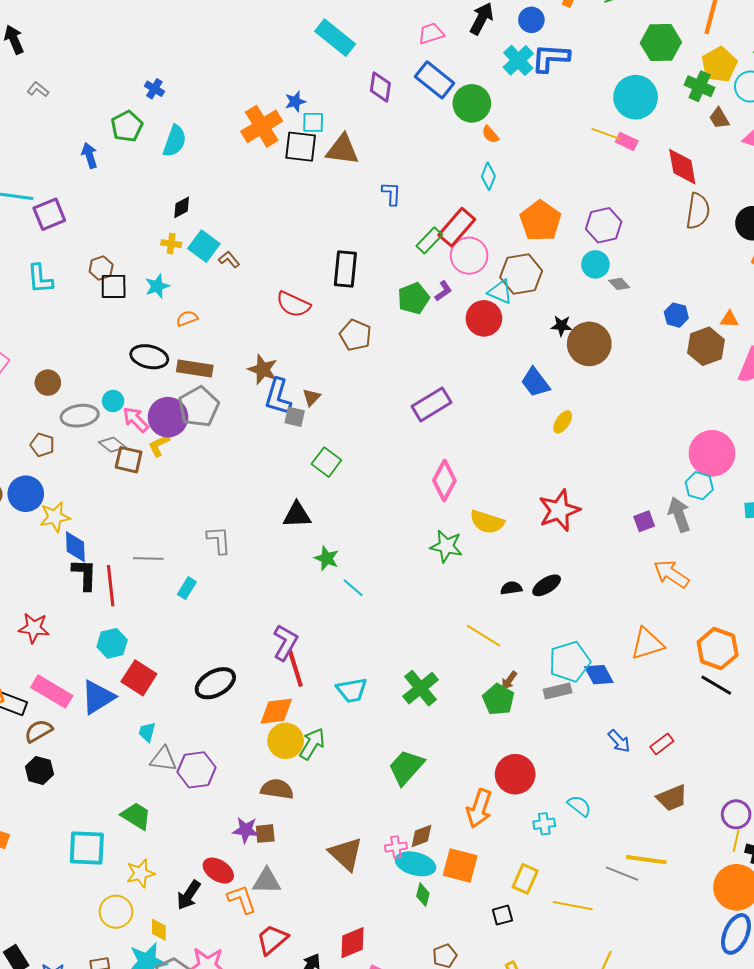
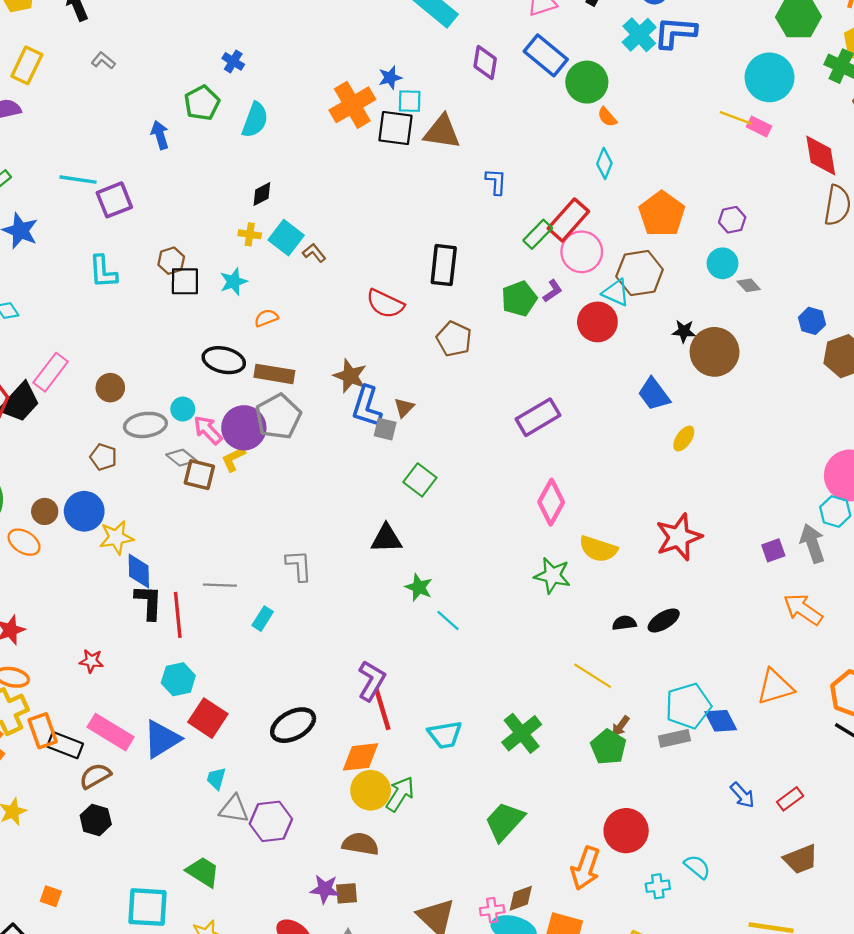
purple hexagon: (604, 225) -> (732, 220), size x0.7
red star: (34, 628) -> (91, 661), size x0.7

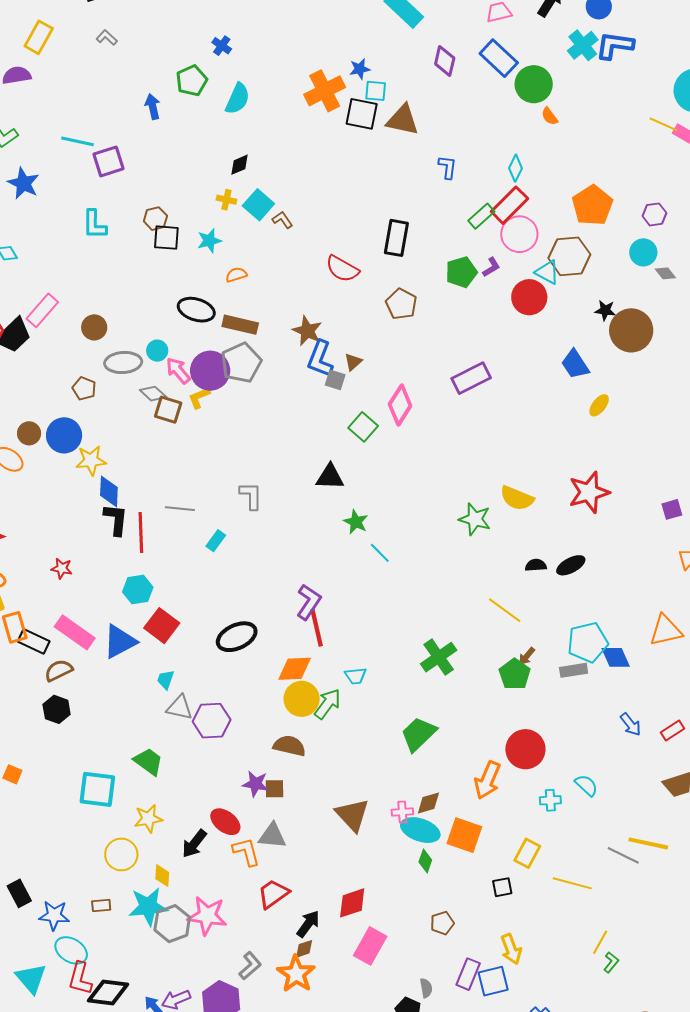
cyan diamond: (604, 163) -> (515, 168), moved
pink diamond: (551, 502) -> (400, 405), moved
cyan trapezoid: (445, 735) -> (356, 676), moved, size x0.7

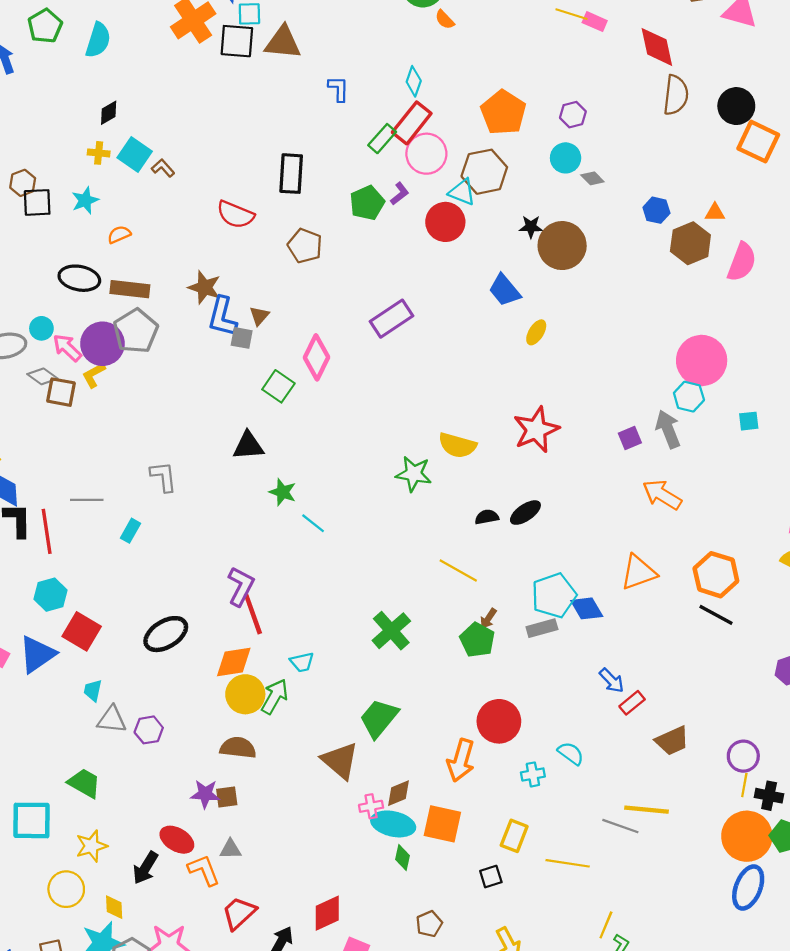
purple hexagon: (212, 721) -> (149, 730), size x0.7
red rectangle: (673, 730) -> (632, 703), moved
brown triangle: (352, 815) -> (340, 761), moved
gray triangle: (272, 836) -> (231, 849), size x0.7

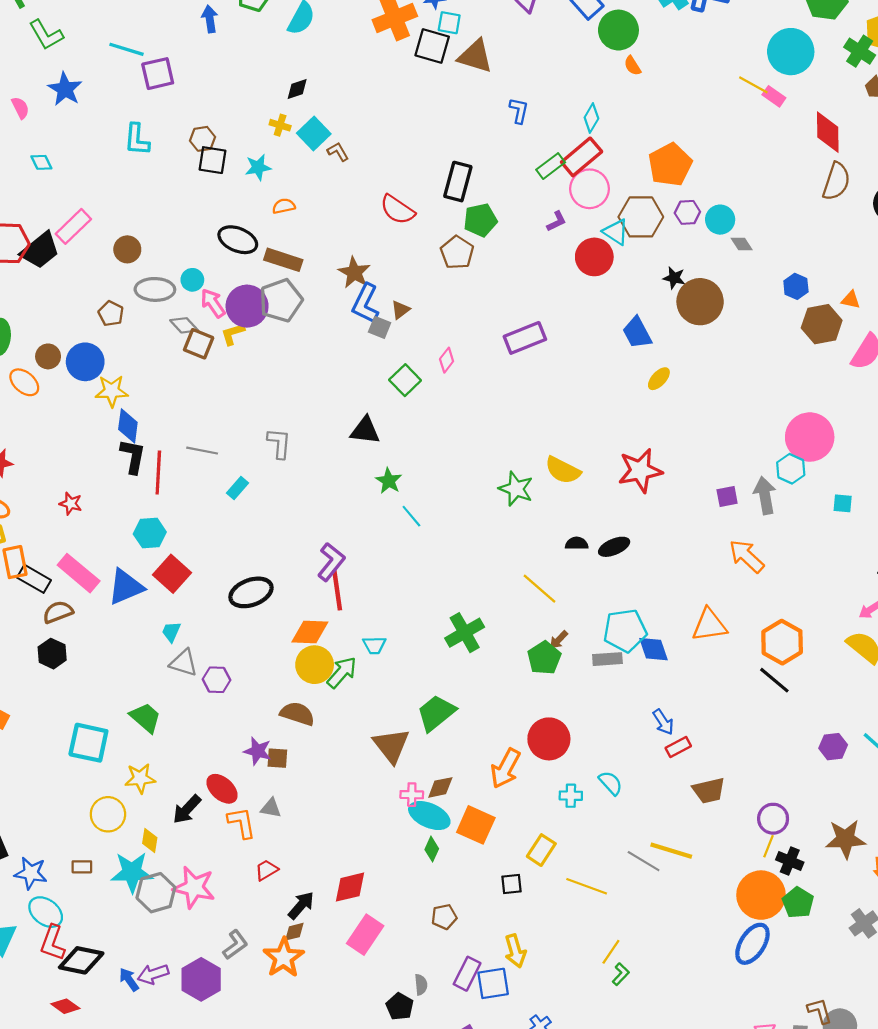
purple hexagon: (573, 115) -> (687, 212), moved
green pentagon: (367, 203) -> (480, 220), moved
pink diamond: (317, 357) -> (447, 360), size x0.6
red trapezoid: (239, 913) -> (266, 870), size x0.7

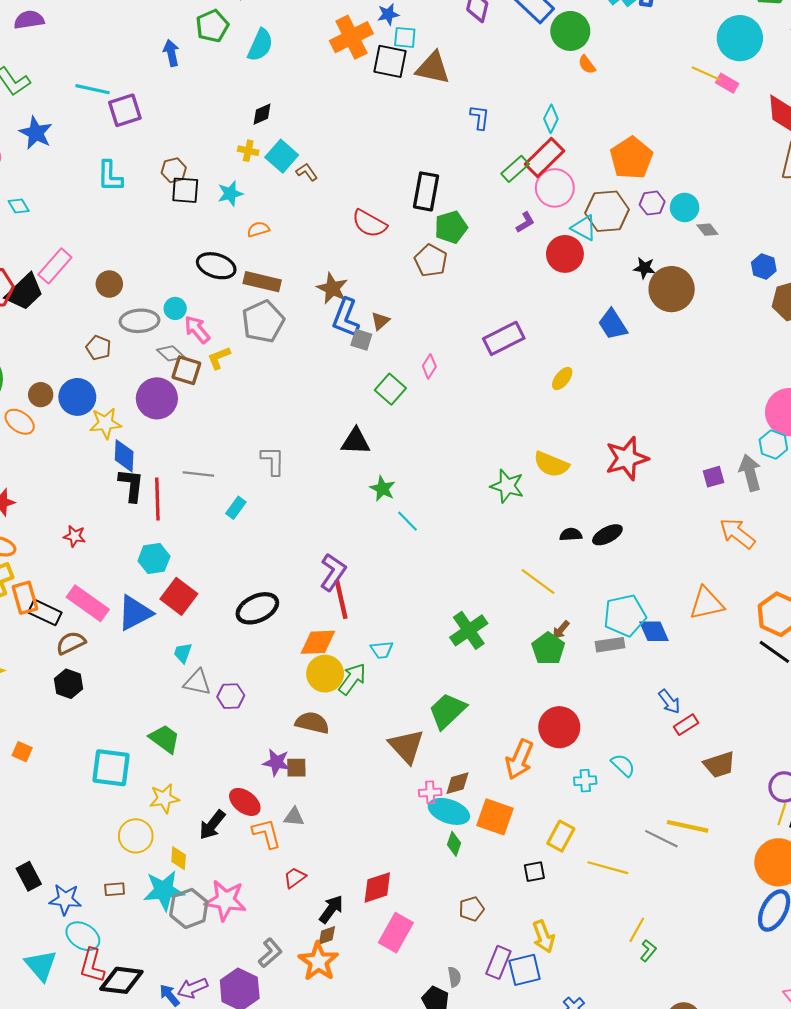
purple circle: (247, 306) -> (157, 398), moved
yellow ellipse: (659, 379) -> (562, 379), moved

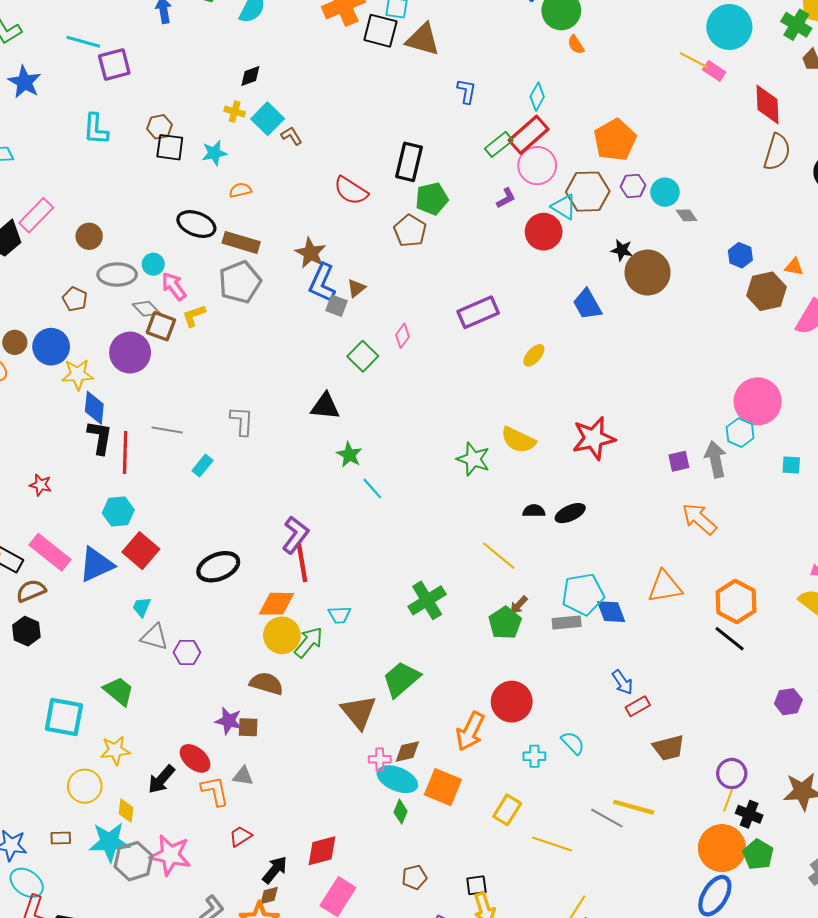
black square: (534, 872) -> (476, 885), moved

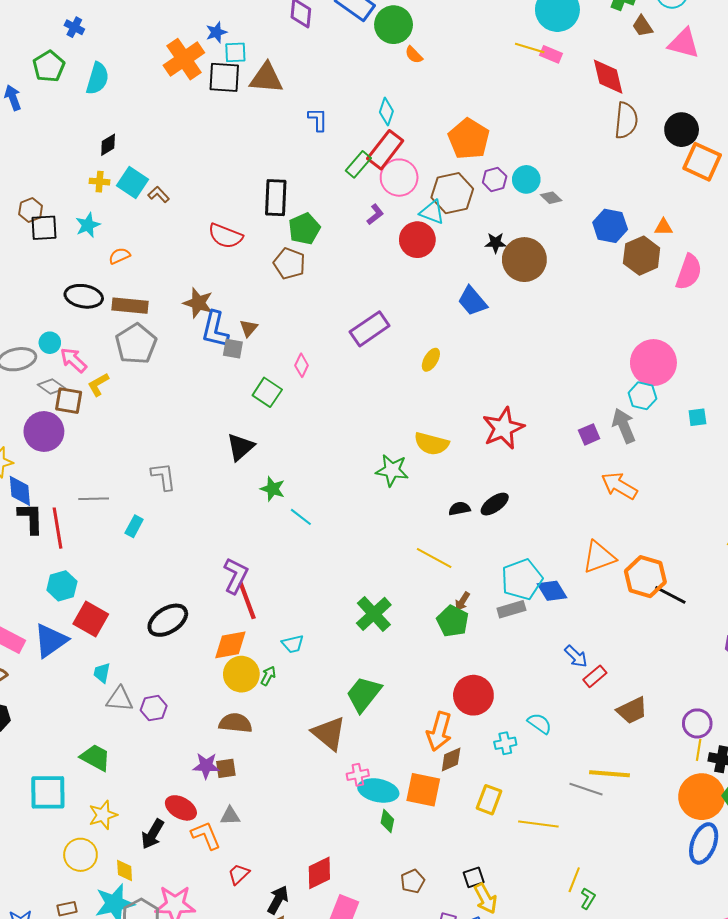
blue hexagon: (740, 255) -> (610, 226), size x1.4
black triangle: (325, 406) -> (240, 447), turned -36
orange hexagon: (736, 602) -> (645, 577), moved
green arrow: (309, 642) -> (268, 676), size x0.6
brown diamond: (407, 752) -> (451, 760), moved

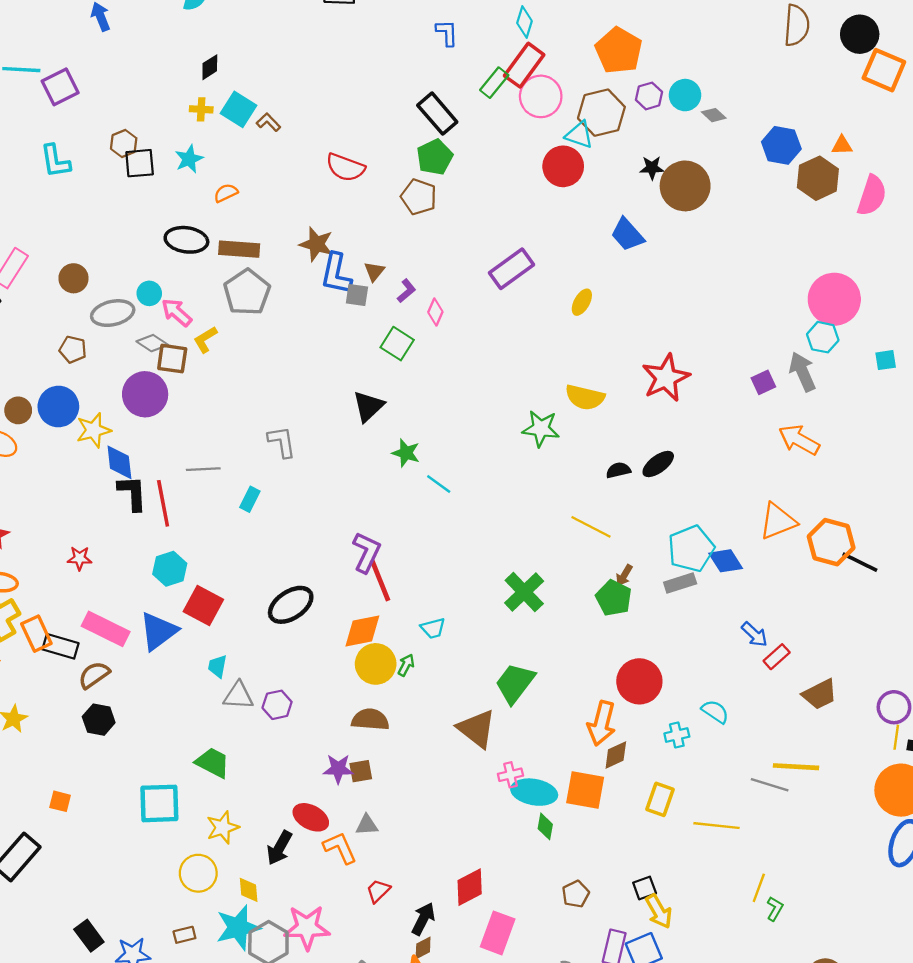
black rectangle: (276, 198) -> (437, 114), moved, turned -42
purple L-shape: (375, 214) -> (406, 291), moved

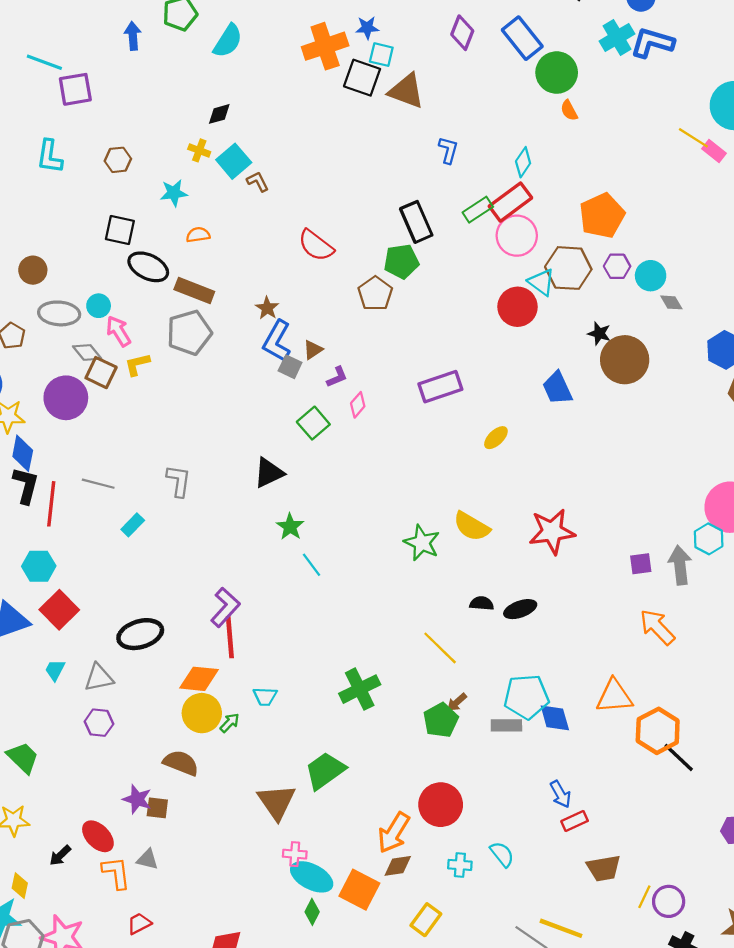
black square: (140, 163) -> (120, 230), moved
brown star: (316, 244) -> (267, 308), size x0.7
gray triangle: (238, 696) -> (99, 678), moved, turned -32
yellow line: (896, 737) -> (644, 897), moved
black arrow: (279, 848) -> (60, 856), size x0.7

